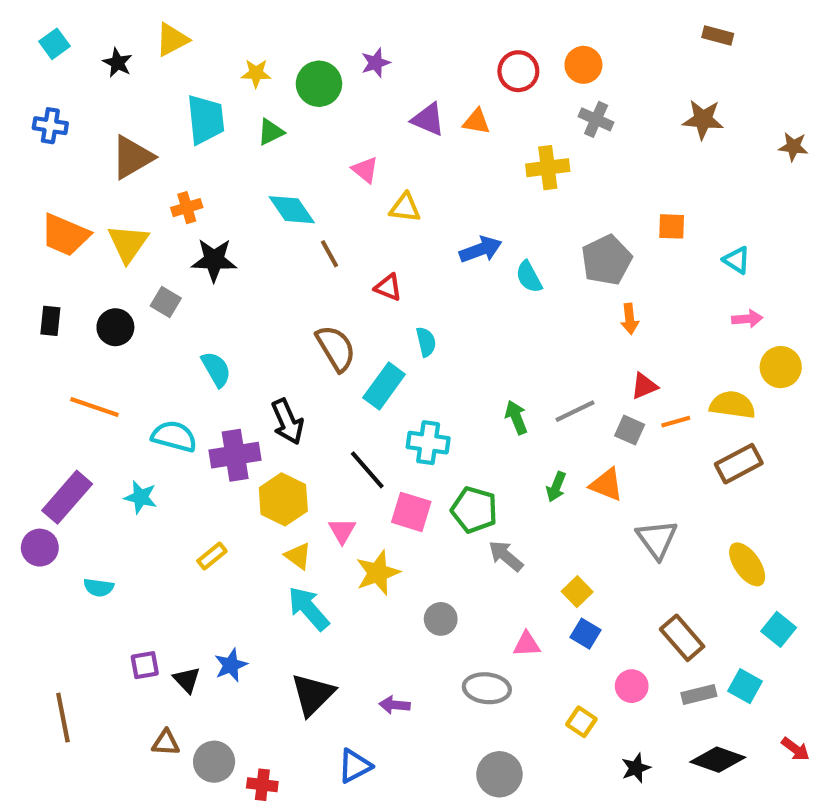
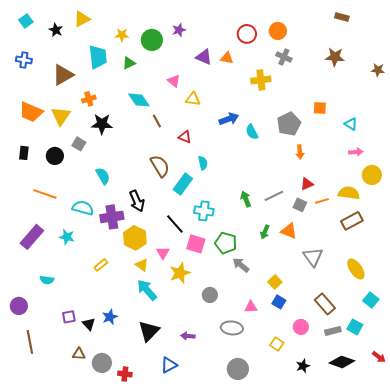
purple circle: (40, 548) -> (19, 306), moved

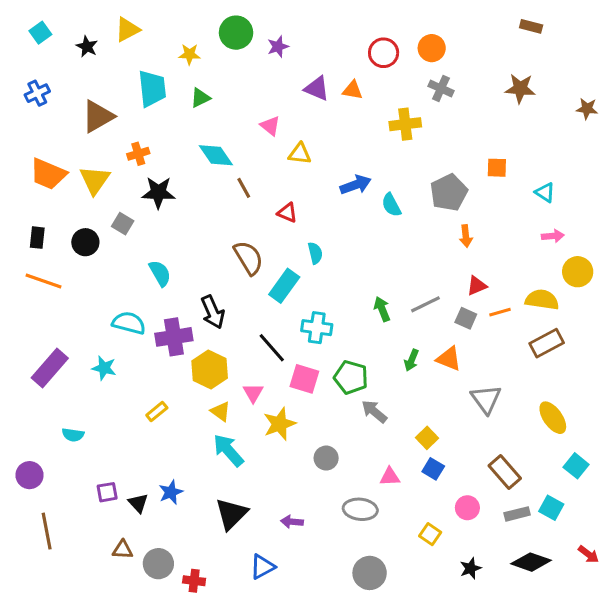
green circle: (152, 40) -> (236, 33), moved
blue cross: (24, 60) -> (37, 93), turned -35
orange line: (45, 194) -> (43, 281), moved

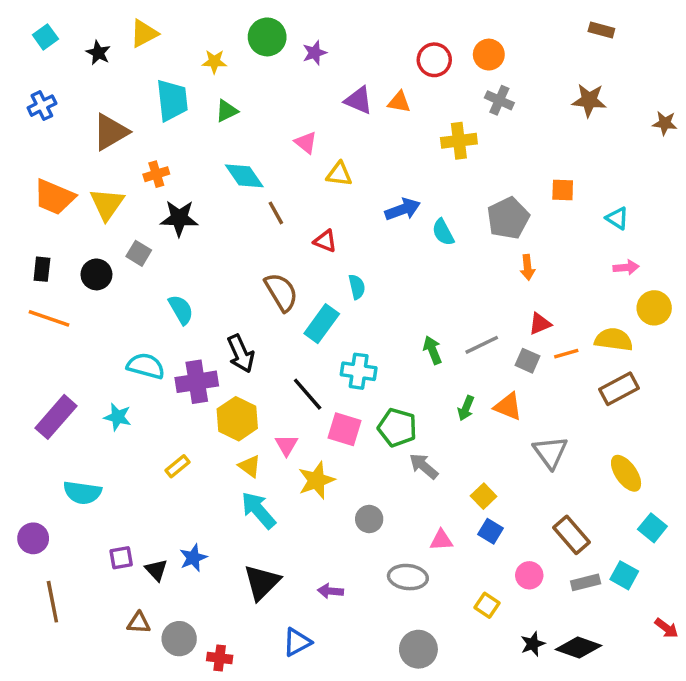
cyan semicircle: (73, 435) -> (82, 493), size x1.5
black diamond: (531, 562) -> (579, 647), moved

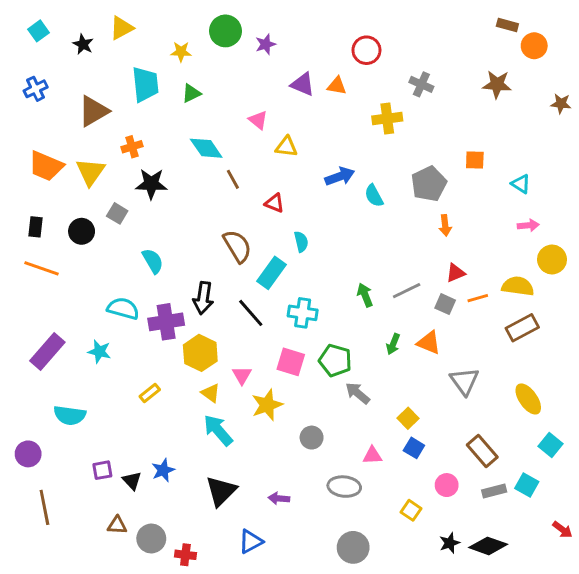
orange circle: (489, 55) -> (534, 46), moved
black arrow: (241, 354) -> (203, 298), turned 32
black line: (308, 394) -> (251, 313), moved

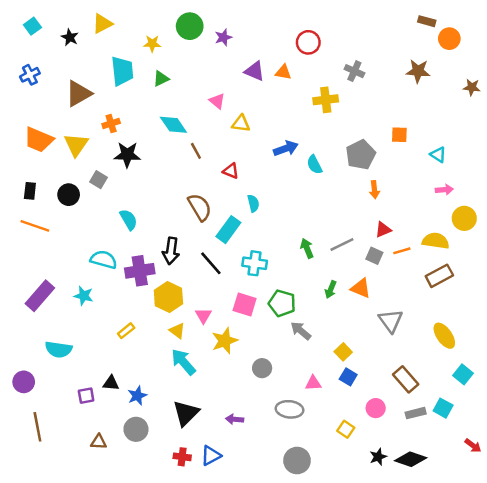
black triangle: (132, 481) -> (111, 383), moved, turned -42
gray circle: (151, 538) -> (136, 429), moved
red cross: (185, 555) -> (182, 457), moved

